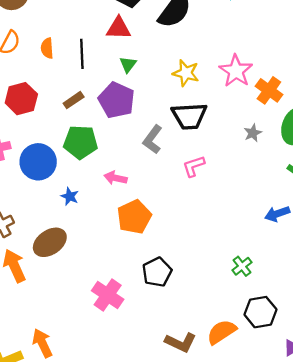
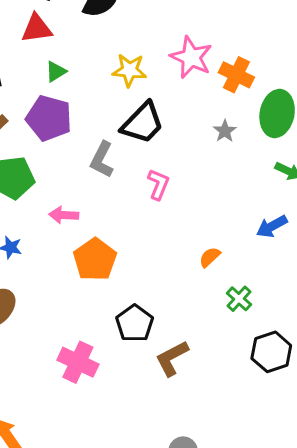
green triangle: (128, 64) -> (56, 71), turned 30
black trapezoid: (189, 116) -> (143, 123), turned -33
pink L-shape: (194, 166) -> (158, 184), turned 140
orange semicircle: (222, 332) -> (210, 257), moved, size x0.6
brown L-shape: (181, 342) -> (172, 358), moved, turned 136

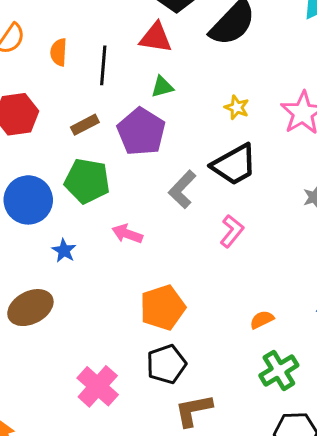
yellow star: (129, 70) -> (237, 107), size x0.7
orange pentagon: (95, 259) -> (163, 308), moved
green cross: (239, 299) -> (279, 370), size x1.4

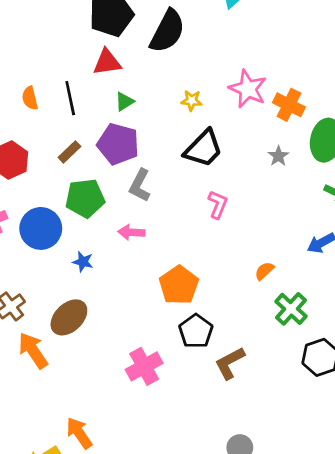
gray L-shape: (182, 189) -> (140, 185), moved
pink cross: (98, 386) -> (144, 366), turned 36

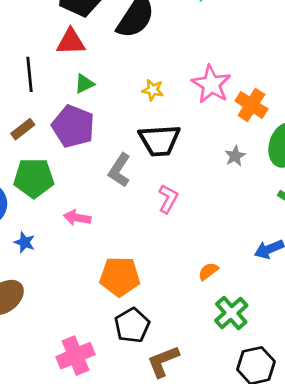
black trapezoid: (203, 149) -> (160, 140), turned 36
gray L-shape: (140, 185) -> (119, 170), moved
orange pentagon: (179, 285) -> (120, 277), turned 30

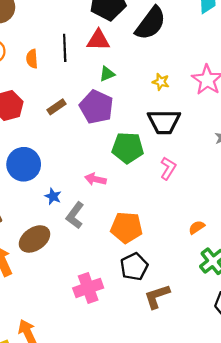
black line: (29, 74) -> (65, 48), moved
gray L-shape: (119, 170) -> (75, 215), moved
green pentagon: (34, 178) -> (128, 148), moved

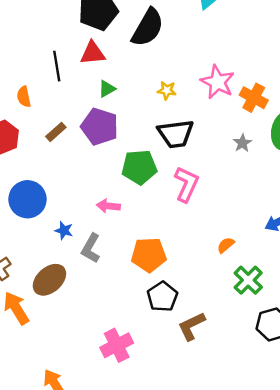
orange semicircle: (32, 59) -> (24, 97), moved
pink L-shape: (168, 168) -> (186, 184), size x1.4
pink cross: (88, 288) -> (117, 345), moved

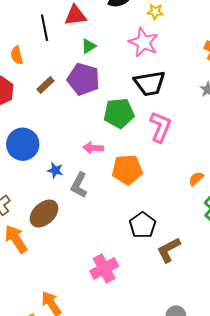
pink star: (217, 82) -> (143, 42), moved
yellow star: (167, 90) -> (155, 12), moved
orange pentagon: (149, 255) -> (127, 170), moved

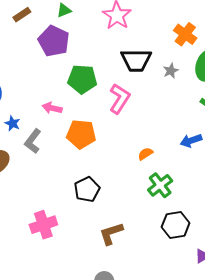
black trapezoid: (150, 83) -> (136, 60), moved
brown rectangle: (46, 85) -> (22, 15), moved
brown L-shape: (169, 250) -> (111, 233), moved

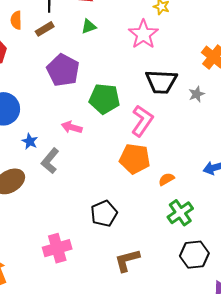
purple pentagon: (54, 41) -> (63, 70), moved
orange pentagon: (81, 134) -> (135, 159), moved

